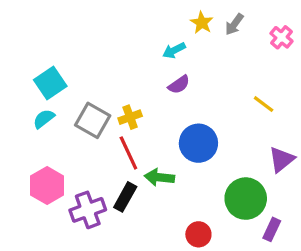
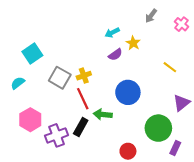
yellow star: (202, 23) -> (133, 43), moved
cyan semicircle: (44, 119) -> (18, 83), moved

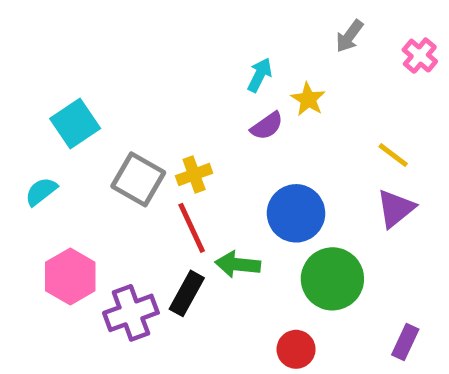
cyan arrow: (112, 33) -> (260, 75), turned 144
purple triangle: (181, 103) -> (396, 208), moved
green circle: (158, 128) -> (332, 279), moved

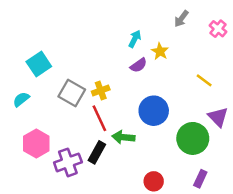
purple triangle: (396, 208) -> (218, 117), moved, turned -35
green circle: (332, 279) -> (193, 138), moved
purple rectangle: (405, 342) -> (200, 179), moved

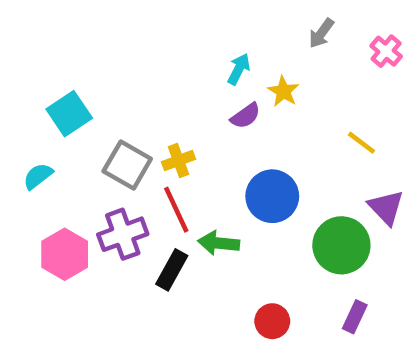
purple cross: (68, 162) -> (123, 234), moved

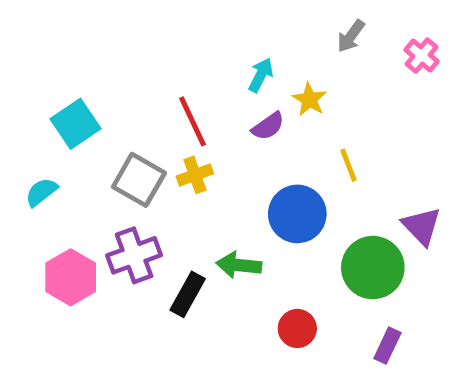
yellow line: (362, 143) -> (348, 165), moved, turned 32
red line: (176, 210) -> (193, 121), moved
red circle: (272, 321) -> (297, 328), moved

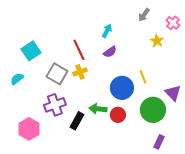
yellow star: (309, 99) -> (157, 41), moved
yellow line: (348, 165) -> (143, 77), moved
pink hexagon: (71, 277) -> (29, 129), moved
red circle: (297, 328) -> (118, 115), moved

